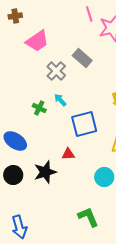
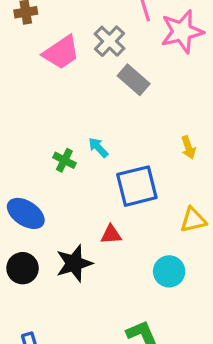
gray cross: (56, 71) -> (109, 41), moved

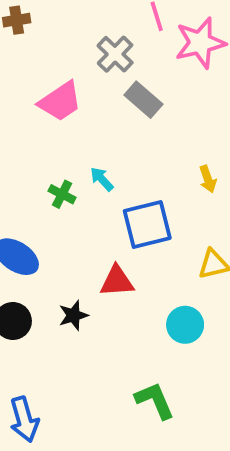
pink trapezoid: (61, 52) -> (60, 101), moved
red triangle: (111, 234) -> (117, 281), size x1.4
black star: (74, 263) -> (73, 315), size x0.7

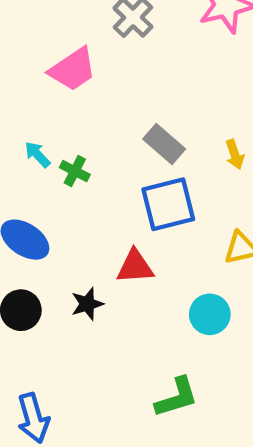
gray rectangle: (143, 100) -> (164, 144), moved
cyan arrow: (102, 179) -> (37, 154), moved
green L-shape: (155, 400) -> (177, 397), turned 96

